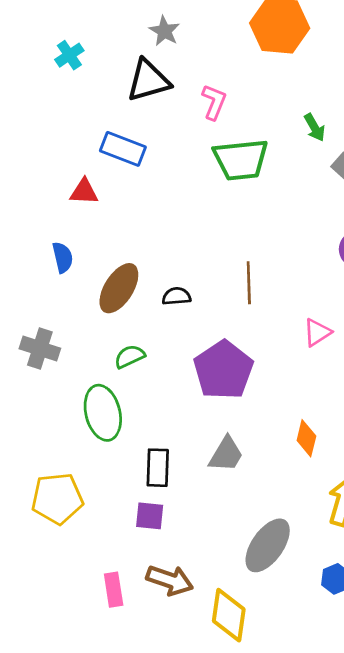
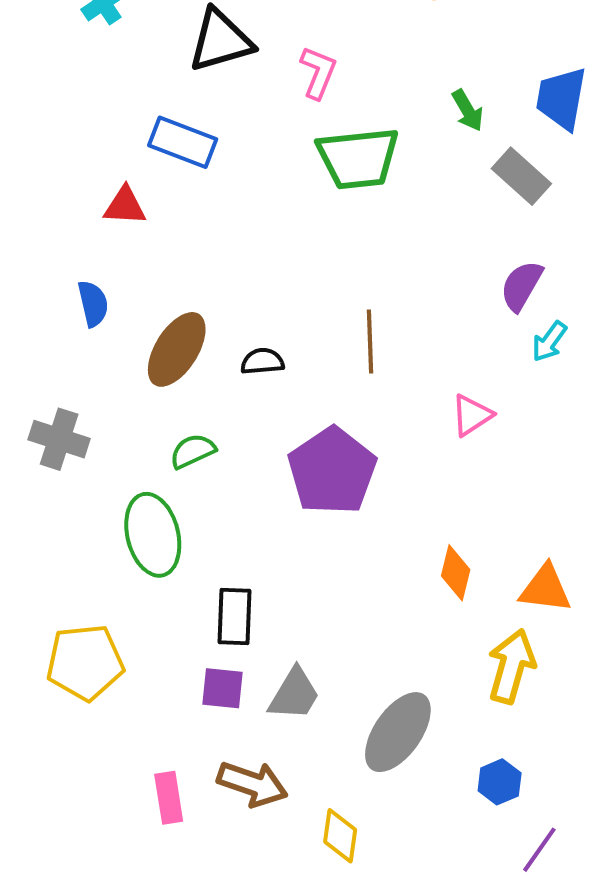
gray trapezoid: (226, 454) -> (294, 694), moved
yellow diamond: (229, 615) -> (340, 836), size x0.7

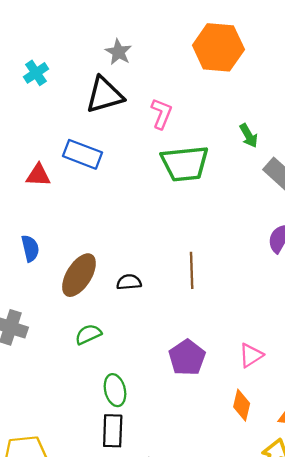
red triangle: (125, 206) -> (38, 175), moved
pink triangle: (472, 415) -> (251, 355), moved
purple pentagon: (332, 471) -> (187, 358), moved, size x0.7
green ellipse: (153, 535) -> (115, 390), moved, size x0.7

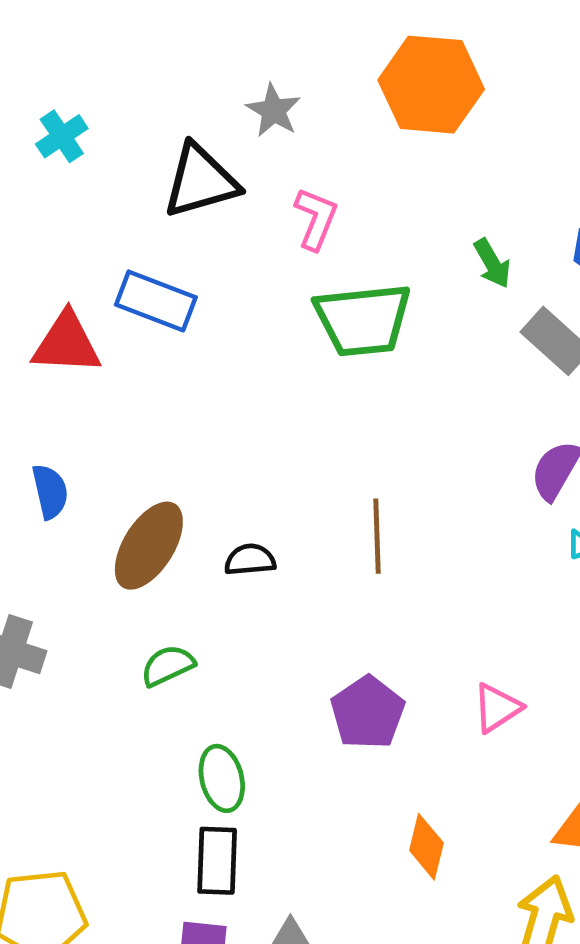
gray star: (118, 52) -> (274, 110), moved
red triangle: (38, 175) -> (67, 343), size x1.4
orange diamond: (242, 405) -> (426, 847), moved

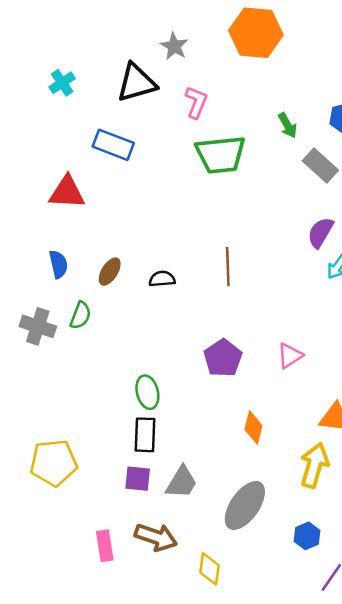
cyan cross: (62, 136) -> (62, 83), moved
red triangle: (67, 343) -> (67, 192), moved
blue semicircle: (50, 491) -> (58, 264), moved
brown ellipse: (149, 546) -> (110, 272), size x0.6
green semicircle: (168, 666) -> (80, 315), moved, turned 136

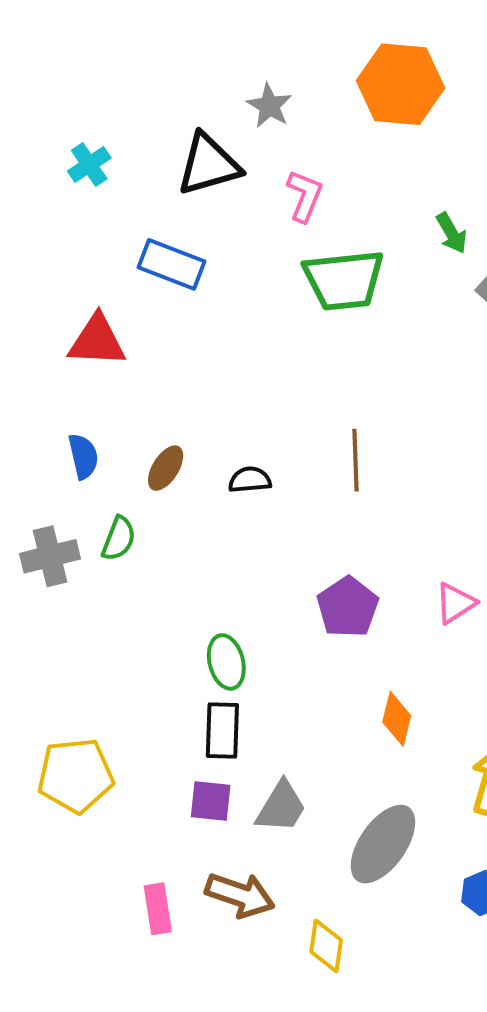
gray cross: (38, 326) -> (50, 556), turned -32

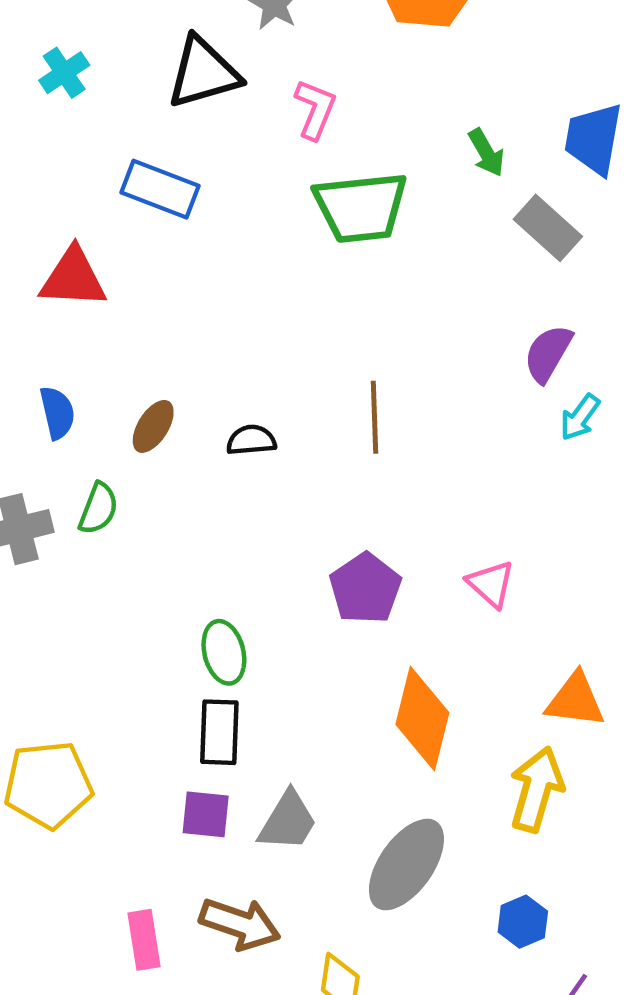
pink triangle: (455, 603) -> (491, 584), turned -45
orange diamond: (397, 719) -> (422, 718), size x1.6

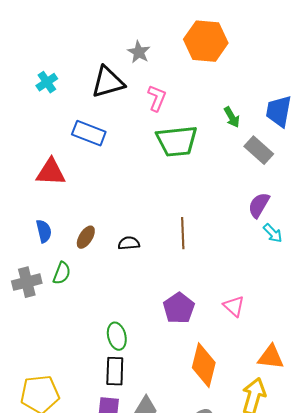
cyan arrow: (580, 417) -> (273, 233), turned -80

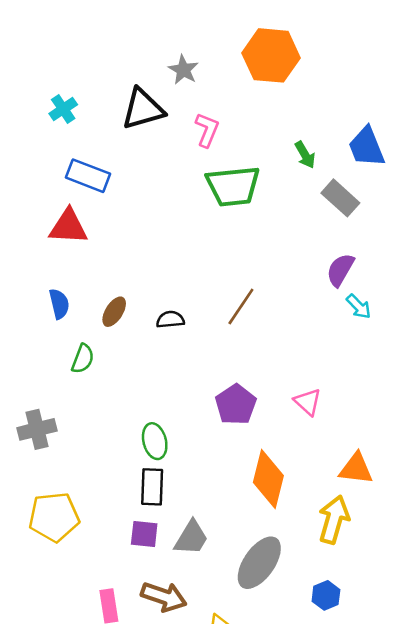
blue trapezoid: (279, 111) -> (366, 147), turned -32
blue rectangle: (89, 133) -> (88, 176), moved
brown line: (183, 233) -> (241, 306), turned 36
gray cross: (27, 282) -> (37, 429), moved

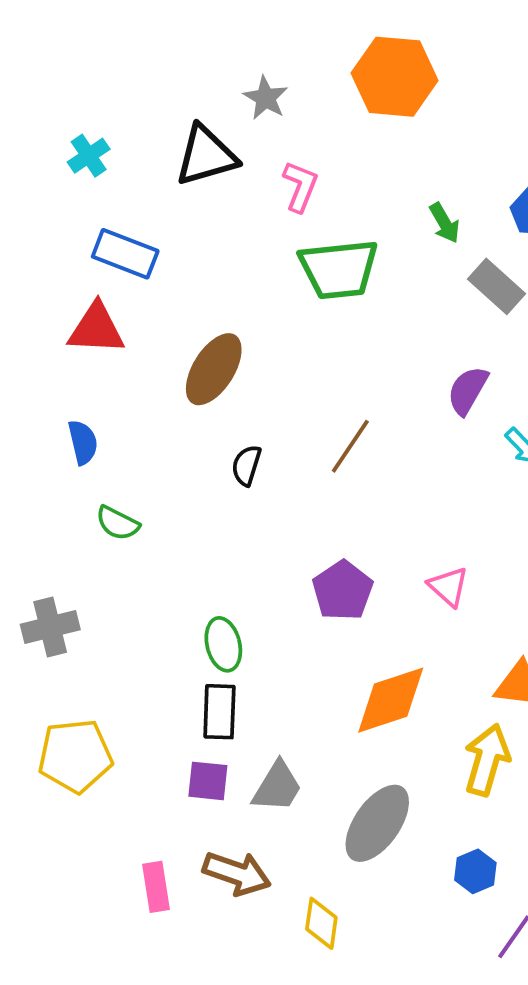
purple semicircle: (340, 270) -> (468, 390), moved
brown ellipse: (114, 312) -> (214, 369), moved, size x1.6
black semicircle: (170, 320) -> (246, 465), turned -68
green semicircle: (83, 359) -> (117, 523), turned 96
orange diamond: (268, 479) -> (391, 700), turned 58

